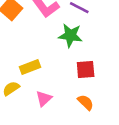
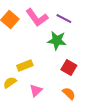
red square: (86, 70) -> (69, 68), turned 35

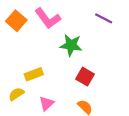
purple line: (64, 19) -> (104, 18), moved

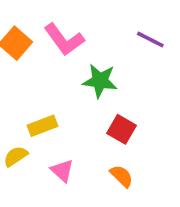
pink triangle: (47, 103) -> (62, 171), turned -35

